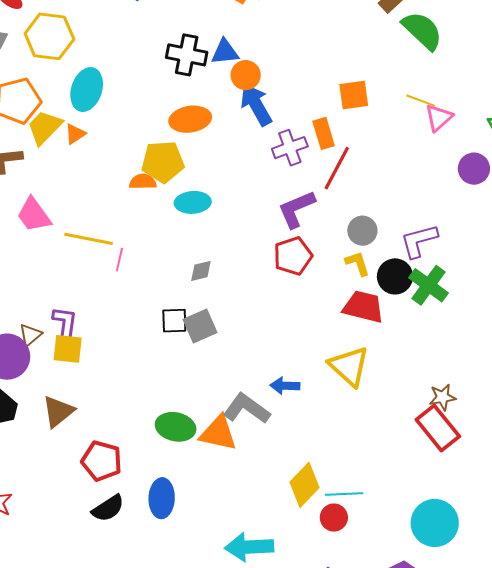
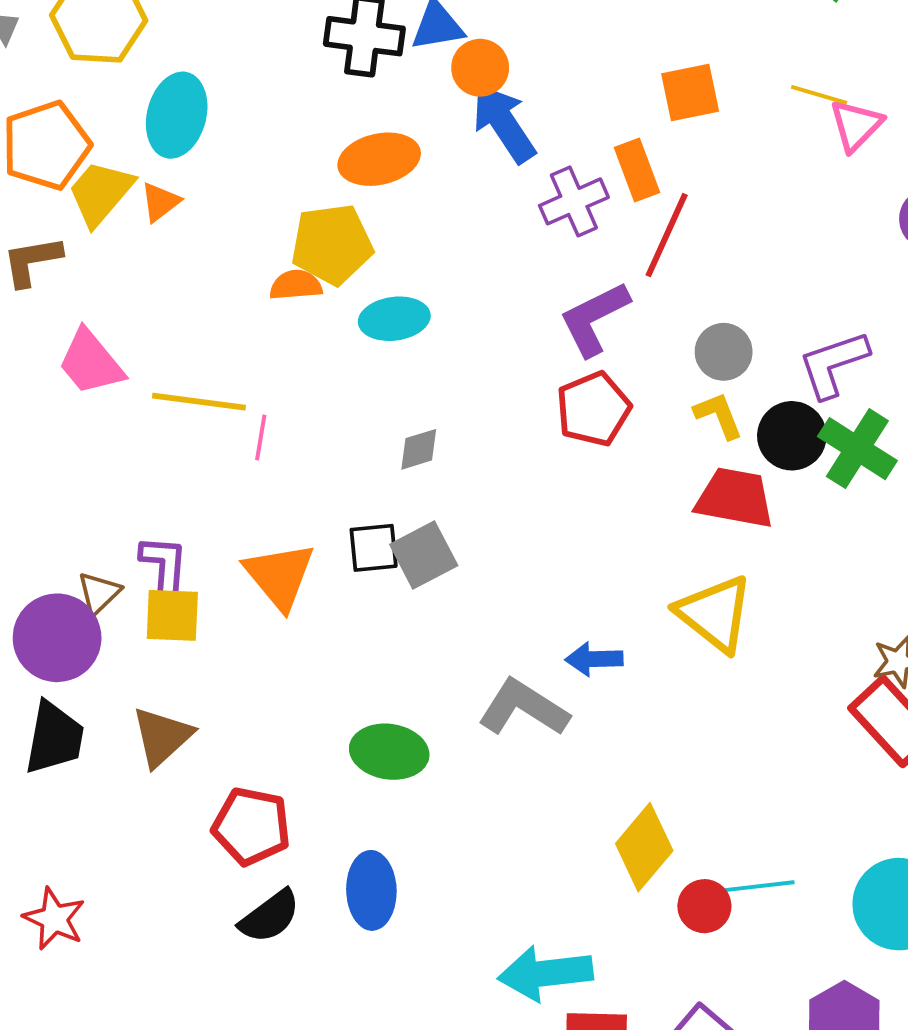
orange triangle: (218, 433) -> (280, 576), moved, turned 42
cyan line: (344, 494) -> (758, 886), moved

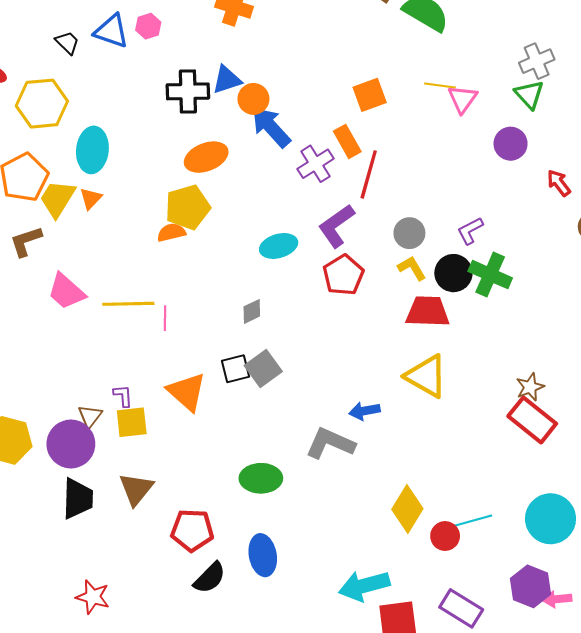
cyan ellipse: (394, 319) -> (279, 246), moved
purple L-shape: (833, 364) -> (470, 231), size x0.7
purple L-shape: (164, 565) -> (123, 396), size x0.7

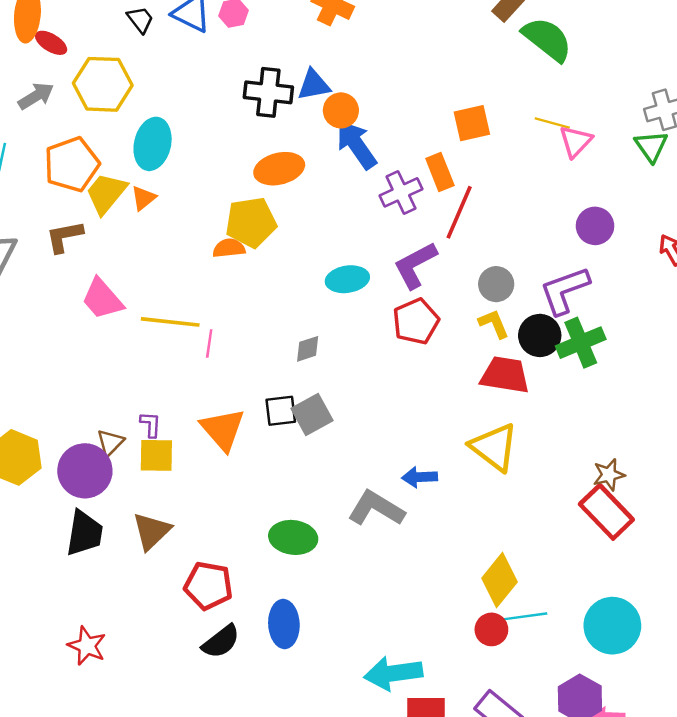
purple circle: (511, 144) -> (595, 226), moved
purple L-shape: (470, 231) -> (565, 290), size x1.6
green cross: (490, 275) -> (581, 343), turned 36
yellow diamond: (407, 509) -> (499, 580), moved

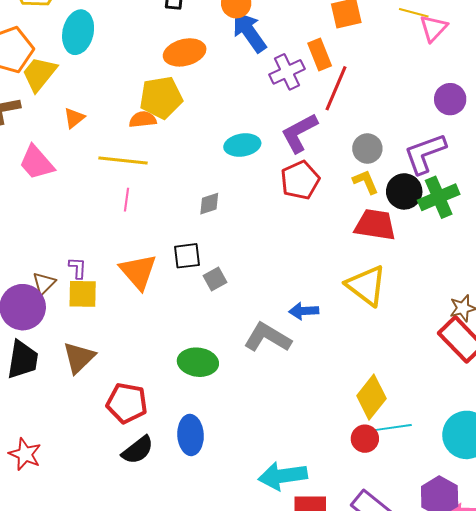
orange triangle: (143, 198) -> (74, 118), moved
yellow line: (170, 322) -> (123, 160), moved
gray square: (312, 415) -> (215, 279), moved, size x0.7

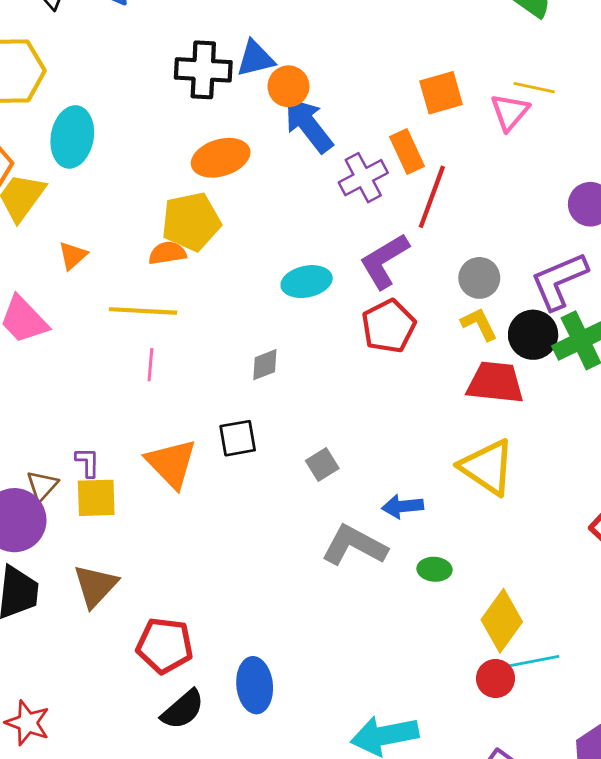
pink triangle: (433, 28) -> (510, 112), moved
gray square: (215, 279) -> (322, 464), moved
green ellipse: (198, 362) -> (435, 569), moved, size x0.6

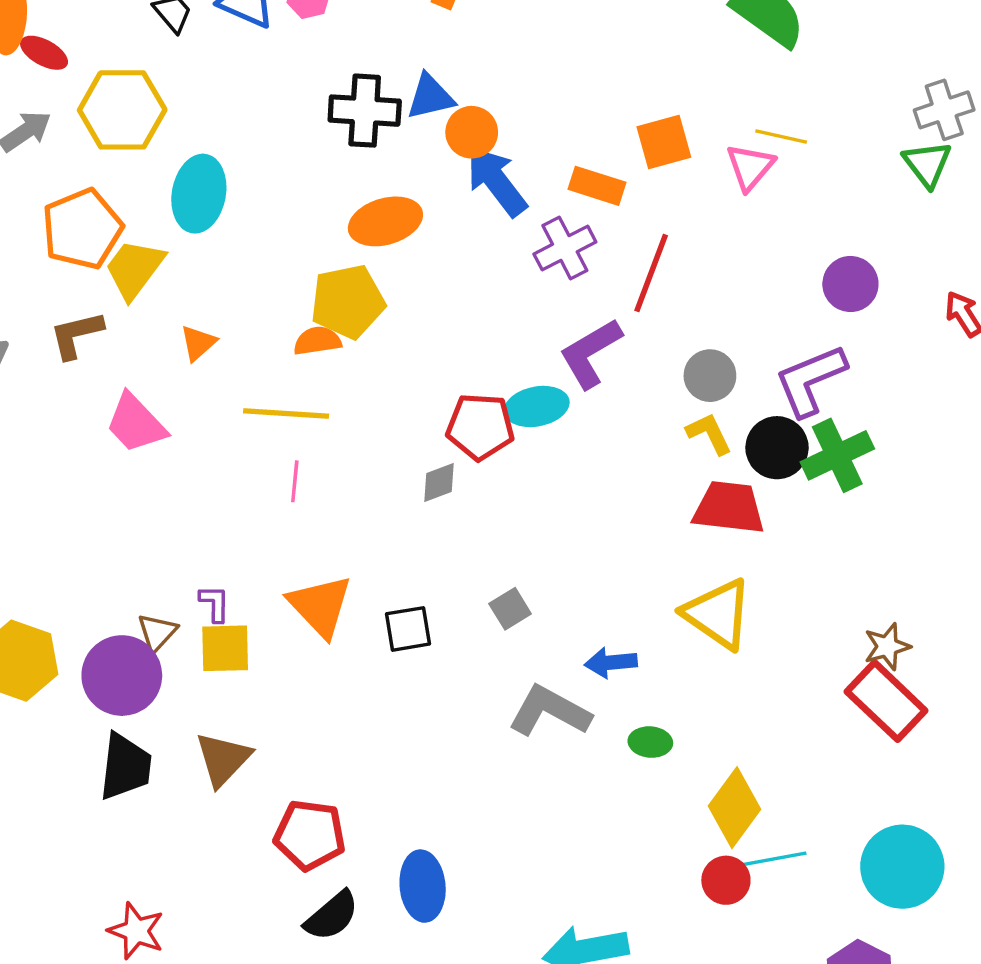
orange rectangle: (407, 152) -> (597, 186), moved, turned -48
cyan ellipse: (307, 282) -> (537, 406), moved
red pentagon: (389, 326) -> (480, 427), moved, turned 30
black square: (238, 438) -> (408, 629), moved

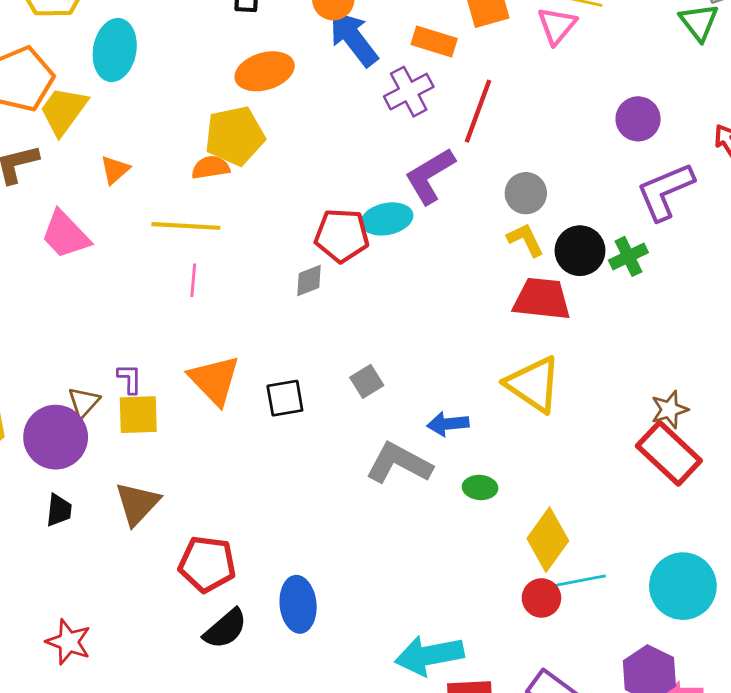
purple L-shape: (810, 380) -> (665, 191), moved
green cross: (837, 455) -> (628, 256), size x0.7
black trapezoid: (125, 767) -> (59, 510), size x0.6

